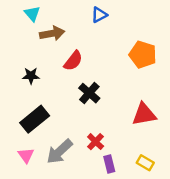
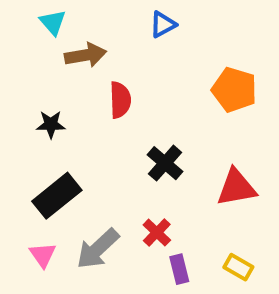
red semicircle: (73, 61) -> (120, 100), turned -40
black cross: (89, 93) -> (165, 163), moved

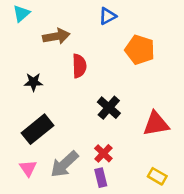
cyan triangle: (53, 22) -> (21, 13), moved, turned 30
orange pentagon: (234, 90) -> (140, 50), moved
purple rectangle: (179, 269) -> (101, 178), moved

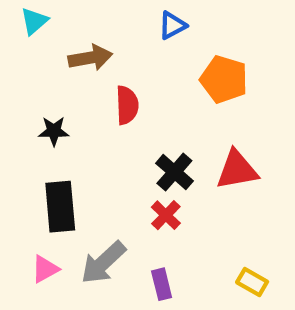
red triangle: (156, 124) -> (237, 170), moved
black rectangle: (37, 129) -> (60, 207), turned -56
red cross: (103, 153) -> (166, 215), moved
pink triangle: (28, 168) -> (45, 269), turned 36

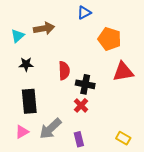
cyan triangle: (34, 21) -> (18, 36), moved
red semicircle: (127, 105) -> (64, 71), moved
red triangle: (237, 170) -> (123, 72), moved
black cross: (174, 172) -> (85, 84), turned -30

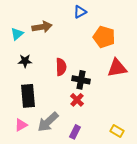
purple rectangle: (79, 139) -> (75, 132), turned 40

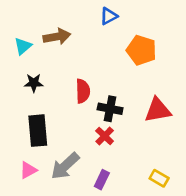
red triangle: (117, 68) -> (158, 110), moved

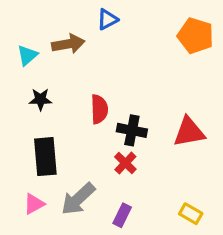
blue triangle: (109, 16) -> (107, 19), moved
orange pentagon: (141, 50) -> (196, 36), moved

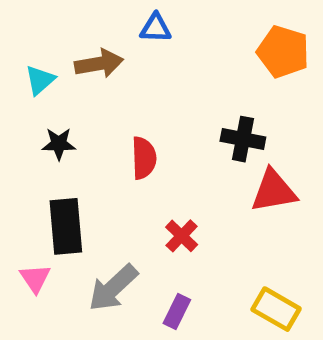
blue triangle: (107, 19) -> (156, 28), turned 30
black cross: (132, 130) -> (243, 139), moved
pink triangle: (34, 204) -> (35, 278), moved, turned -35
yellow rectangle: (191, 214) -> (276, 309), size x1.4

